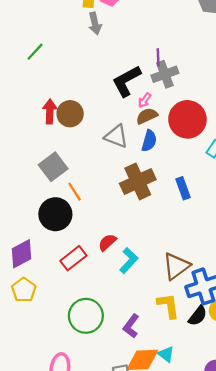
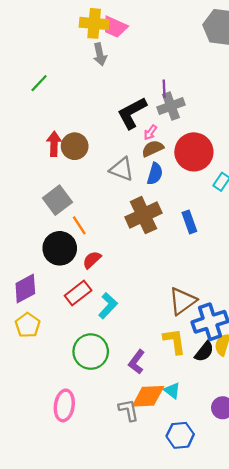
red semicircle: (107, 242) -> (92, 260), moved
cyan L-shape: (129, 260) -> (108, 306), moved

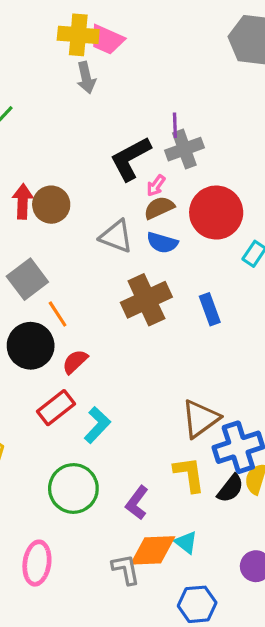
blue semicircle: (155, 174) -> (162, 243), turned 90

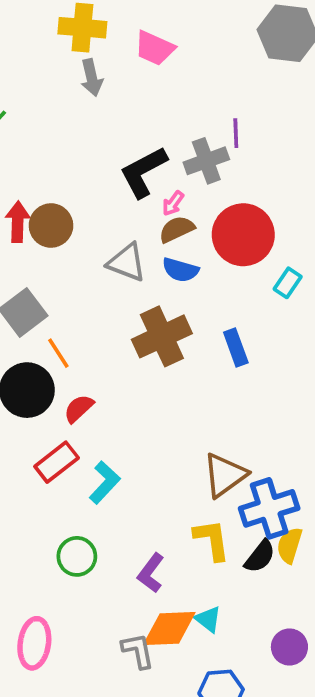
pink trapezoid: (107, 40) -> (155, 48), moved
purple line: (175, 125) -> (236, 133), moved
green circle: (73, 488) -> (77, 556), size x0.7

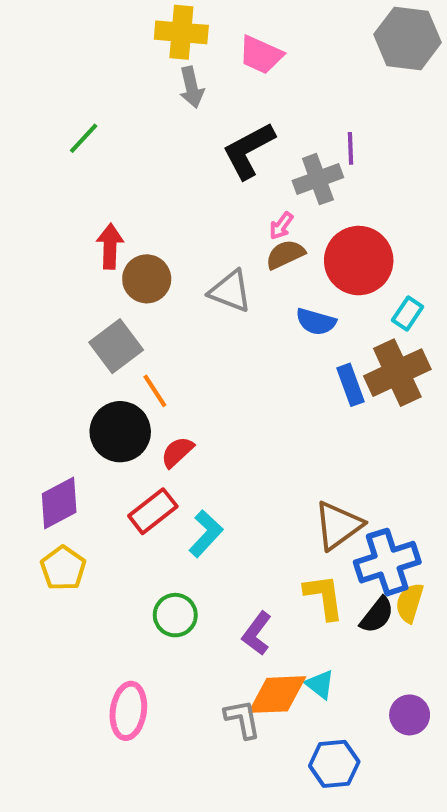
black L-shape: (143, 172) -> (249, 150), moved
brown circle: (51, 226) -> (147, 279), moved
blue semicircle: (180, 270) -> (316, 322), moved
brown cross: (162, 336) -> (397, 373), moved

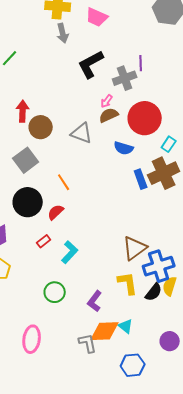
orange line: (155, 391) -> (64, 182), moved
red rectangle: (153, 511) -> (44, 241), size x0.6

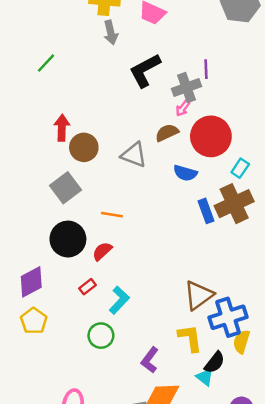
pink arrow: (107, 101) -> (183, 108), moved
orange line: (64, 182) -> (112, 215), turned -48
green circle: (55, 292) -> (101, 336), moved
black semicircle: (154, 292) -> (215, 362), moved
cyan triangle: (126, 326) -> (205, 377), moved

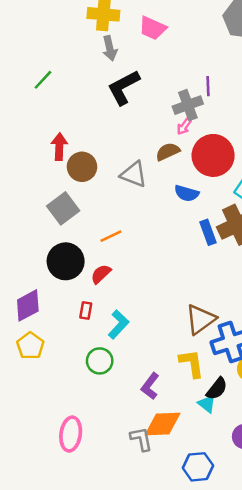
black L-shape: (145, 70) -> (124, 87), moved
orange line: (112, 215) -> (111, 236), turned -35
red rectangle: (87, 287) -> (86, 310), turned -42

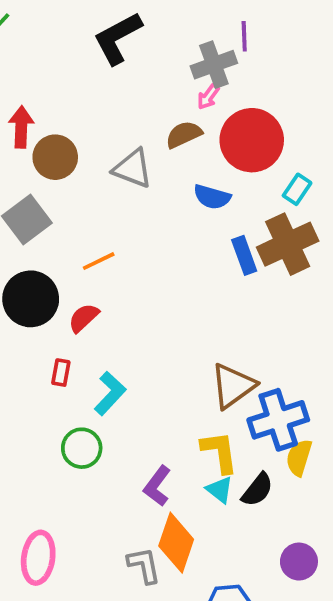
cyan triangle: (207, 404) -> (220, 490), moved
orange diamond: (163, 424) -> (176, 543), turned -69

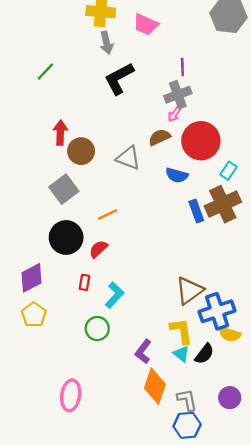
purple line: (244, 36) -> (182, 67), moved
yellow semicircle: (299, 458) -> (230, 334), turned -90
gray L-shape: (144, 565) -> (187, 400), moved

